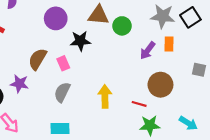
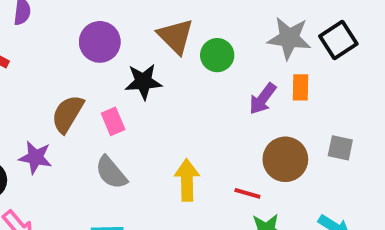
brown triangle: (98, 15) -> (176, 36), turned 40
gray square: (199, 70) -> (340, 148), moved
gray semicircle: (62, 92) -> (111, 173), turned -66

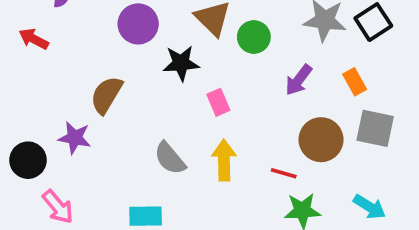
orange rectangle: (300, 87) -> (355, 82), moved, turned -30
pink rectangle: (113, 121) -> (218, 102), moved
gray square: (340, 148) -> (375, 128), size x1.5
gray semicircle: (111, 173) -> (170, 158), moved

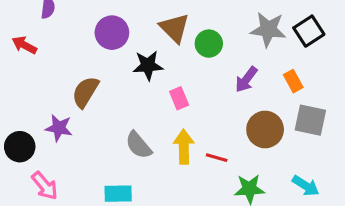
red line: (284, 173) -> (217, 158), moved

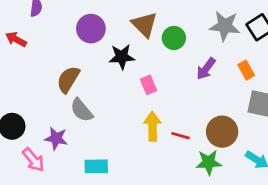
purple star: (59, 128) -> (56, 138), moved
brown circle: (265, 129) -> (222, 132), moved
gray semicircle: (138, 145) -> (82, 110), moved

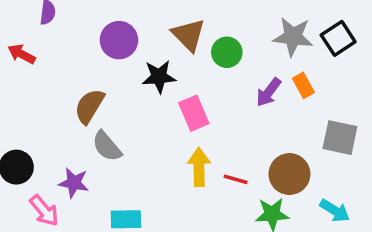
orange rectangle: (246, 70) -> (303, 85), moved
pink rectangle: (148, 85) -> (194, 113), size x1.4

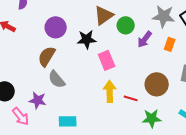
brown triangle: (189, 35) -> (104, 15), turned 40
purple circle: (119, 40) -> (56, 27), moved
orange rectangle: (303, 85) -> (170, 44), turned 48
purple arrow: (269, 92) -> (145, 39), moved
brown circle: (289, 174) -> (157, 84), moved

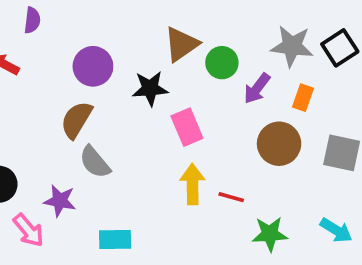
brown circle: (157, 84) -> (279, 144), moved

